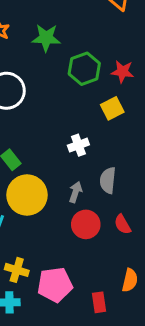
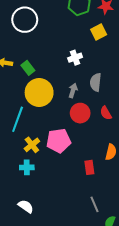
yellow cross: (17, 270) -> (32, 145), turned 35
pink pentagon: (55, 285) -> (59, 141), moved

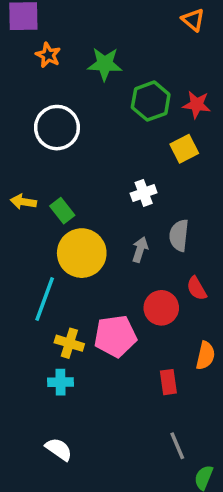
red circle: (80, 113) -> (161, 308), moved
yellow cross: (32, 145) -> (69, 343), turned -35

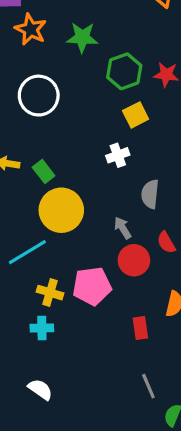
orange star: (48, 55) -> (31, 29), size x1.4
yellow square: (184, 149) -> (136, 115), moved
gray arrow: (140, 250) -> (123, 228), moved, turned -50
cyan line: (45, 299) -> (27, 252), turned 39

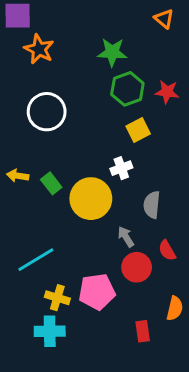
green star: (82, 37) -> (112, 52), moved
yellow circle: (61, 210) -> (91, 199), moved
cyan cross: (42, 328) -> (50, 331), size x1.4

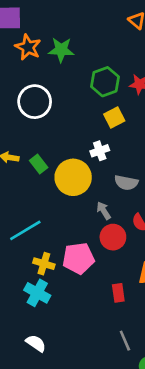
green star: (112, 52) -> (61, 50), moved
gray semicircle: (152, 205) -> (126, 183), turned -85
cyan cross: (50, 331) -> (37, 293), turned 30

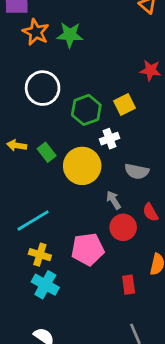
green hexagon: (105, 82) -> (86, 110), moved
yellow cross: (44, 264) -> (40, 255), moved

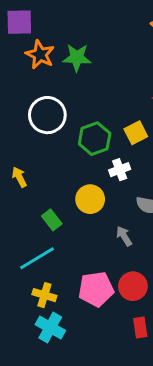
yellow arrow: (17, 145) -> (19, 177), turned 54
green rectangle: (47, 152) -> (52, 220), moved
yellow circle: (82, 166) -> (90, 199), size x0.7
red circle: (123, 227) -> (133, 286), moved

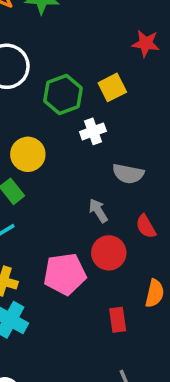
yellow circle: (90, 199) -> (28, 154), moved
red circle: (133, 286) -> (109, 253), moved

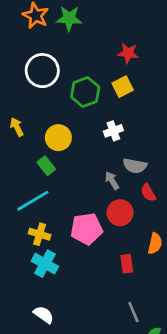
red star: (146, 43) -> (128, 53), moved
white cross: (93, 131) -> (113, 131), moved
gray semicircle: (128, 174) -> (135, 166), moved

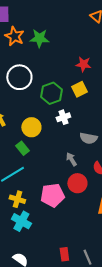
white cross: (113, 131) -> (63, 117), moved
gray semicircle: (135, 166) -> (88, 138), moved
red rectangle: (127, 264) -> (64, 254), moved

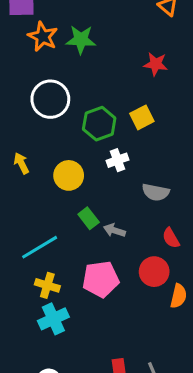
red star: (83, 64) -> (156, 64), moved
green rectangle: (22, 148) -> (89, 218), moved
gray arrow: (71, 159) -> (114, 230), moved, turned -40
red circle: (77, 183) -> (154, 272), moved
cyan cross: (21, 221) -> (53, 319), turned 36

